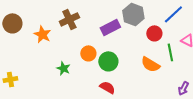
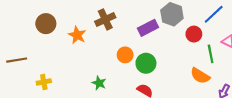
orange semicircle: (150, 64) -> (200, 76), moved
green star: (63, 68) -> (99, 83), moved

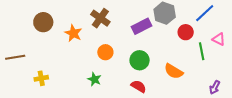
brown cross: (105, 19) -> (100, 18), turned -30
orange circle: (125, 55) -> (105, 52), moved
orange semicircle: (200, 76) -> (174, 71), moved

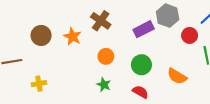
brown circle: (43, 22) -> (41, 35), moved
green star: (94, 79) -> (104, 85), moved

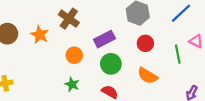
purple rectangle: (144, 29) -> (104, 39), moved
red circle: (190, 35) -> (145, 43), moved

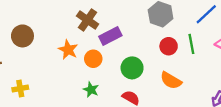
orange star: (40, 35) -> (68, 50), moved
purple rectangle: (104, 39) -> (110, 36), moved
green line: (178, 54) -> (191, 44), moved

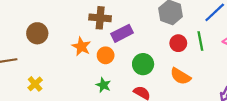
brown cross: (88, 20) -> (100, 18), turned -30
yellow cross: (20, 88) -> (35, 84), turned -32

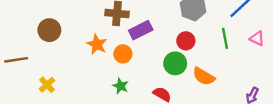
red circle: (178, 43) -> (186, 41), moved
green circle: (143, 64) -> (175, 63), moved

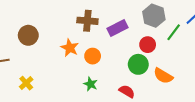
purple rectangle: (141, 30) -> (118, 28), moved
green line: (225, 38) -> (174, 32), moved, turned 48

